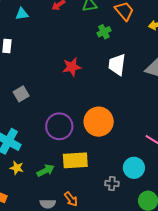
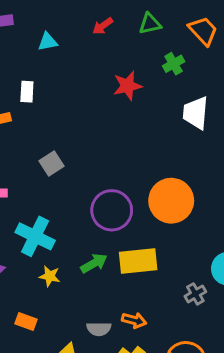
red star: (72, 67) -> (128, 86), moved
green arrow: (46, 171) -> (94, 263), moved
gray cross: (112, 184) -> (195, 294), turned -32
orange arrow: (71, 199) -> (134, 320), turned -35

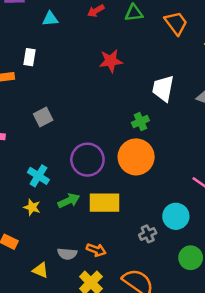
green cross: (174, 64) -> (140, 122), moved
cyan cross: (35, 236) -> (38, 176), moved, size x0.7

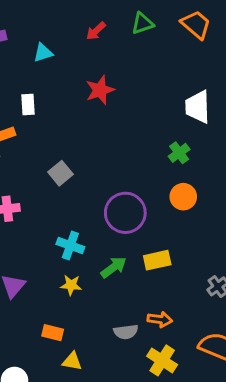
red star: (111, 61) -> (100, 90), moved
orange circle: (136, 157) -> (183, 197), size x0.6
yellow rectangle: (104, 203) -> (157, 260), size x0.7
yellow triangle: (40, 270) -> (72, 361), moved

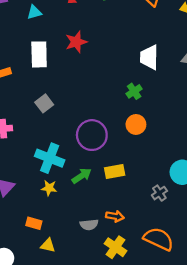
white rectangle: (28, 105) -> (39, 54), moved, size x1.6
cyan cross: (70, 245) -> (50, 158), size x1.4

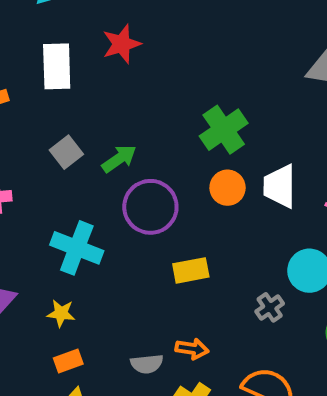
white trapezoid: (149, 57) -> (280, 186), moved
green cross: (134, 91) -> (224, 130), size x1.6
green arrow: (82, 176) -> (119, 159), moved
yellow star: (49, 188) -> (61, 313), moved
orange rectangle: (34, 223) -> (68, 361), moved, turned -35

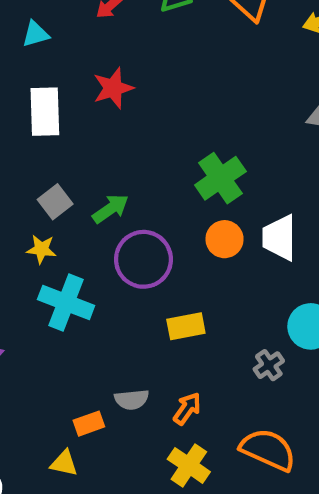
yellow star: (61, 313) -> (41, 249), moved
orange arrow: (192, 349) -> (187, 409), turned -64
orange rectangle: (68, 361) -> (89, 424), moved
gray semicircle: (147, 364) -> (132, 400), moved

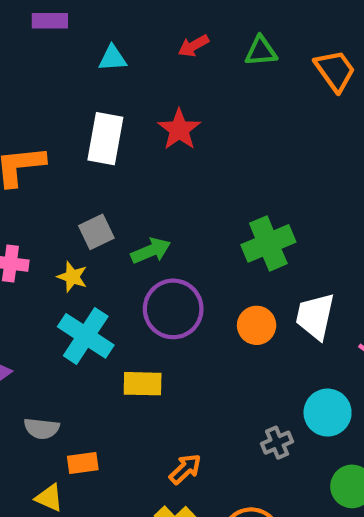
red star: (113, 88) -> (179, 129), turned -30
orange circle: (225, 239) -> (257, 325), moved
yellow rectangle: (186, 326) -> (143, 384), moved
gray semicircle: (132, 400) -> (42, 428), moved

